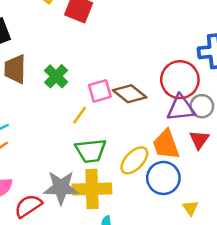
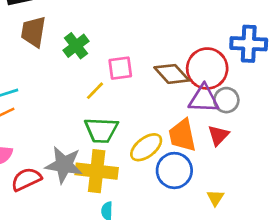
brown diamond: (130, 94) -> (172, 74), moved
yellow triangle: (190, 208) -> (215, 198), moved

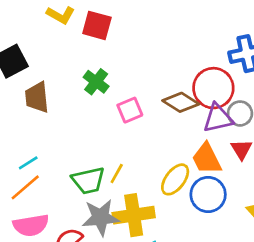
green cross: (76, 46) -> (96, 82), moved
yellow line: (95, 91) -> (117, 174), moved
green trapezoid: (101, 130) -> (88, 181), moved

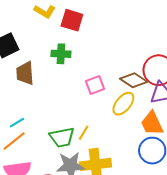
green cross: (96, 82) -> (61, 54), moved, turned -36
yellow ellipse: (175, 179) -> (123, 104), moved

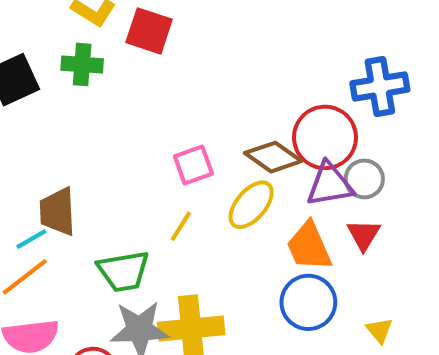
green cross: (61, 54) -> (82, 65), moved
brown trapezoid: (25, 73) -> (58, 212), moved
yellow line: (84, 133) -> (181, 226), moved

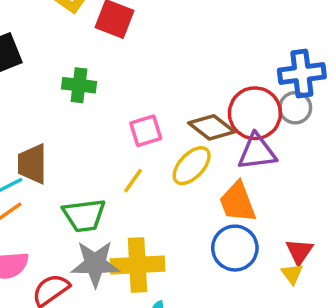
green cross: (82, 65) -> (79, 85), moved
gray circle: (364, 179) -> (295, 108), moved
red triangle: (364, 235) -> (299, 251), moved

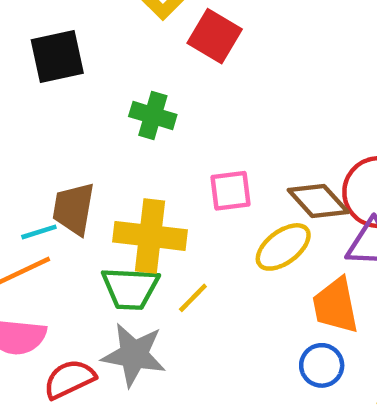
yellow line: (133, 181) -> (193, 298), moved
blue circle: (235, 248) -> (322, 365), size x0.7
yellow cross: (138, 265) -> (150, 236), moved

